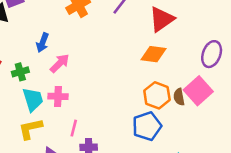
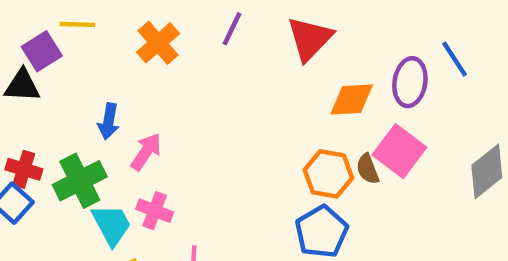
orange diamond: (154, 54) -> (352, 100), moved
green cross: (20, 72) -> (80, 181), size x1.6
pink cross: (58, 96) -> (155, 211), turned 30

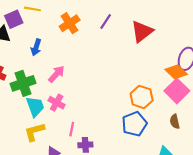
orange diamond: (352, 100) -> (176, 72), moved, turned 40
blue arrow: (109, 121) -> (36, 47), moved
brown semicircle: (368, 169) -> (175, 121), moved

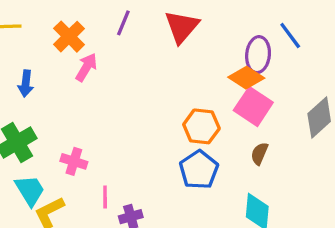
pink arrow: (56, 74) -> (86, 67), moved
cyan trapezoid: (35, 106) -> (30, 190), moved
brown semicircle: (175, 121) -> (259, 154), turned 48

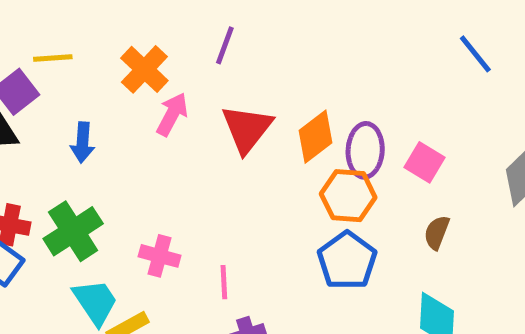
red triangle: (182, 27) -> (247, 129), moved
purple ellipse: (258, 55) -> (365, 150), moved
orange diamond: (246, 78) -> (315, 137), moved, turned -68
pink square: (253, 106) -> (425, 162), size x0.7
pink line: (105, 197) -> (224, 282), moved

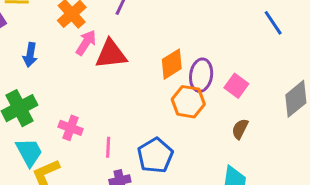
red triangle: (247, 129) -> (111, 54), moved, turned 40
blue pentagon: (347, 261) -> (155, 155), moved

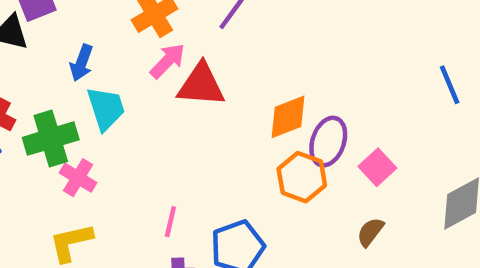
pink cross: (71, 128) -> (78, 178), moved
cyan trapezoid: (29, 152) -> (106, 108), moved

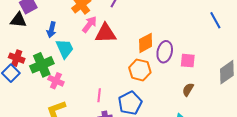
pink square: (377, 167) -> (188, 61), turned -35
orange hexagon: (302, 177) -> (140, 70), moved

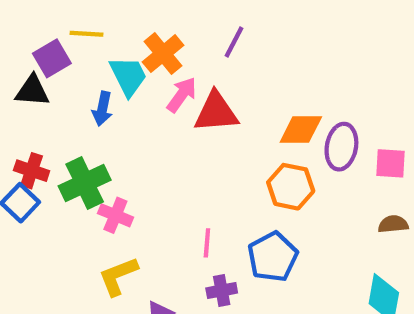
orange diamond: (146, 43) -> (301, 129), turned 30
cyan trapezoid: (65, 49) -> (128, 76), moved
brown semicircle: (188, 90) -> (393, 224), turned 56

